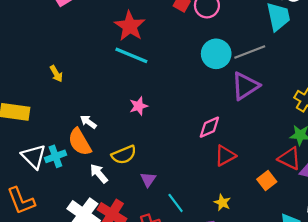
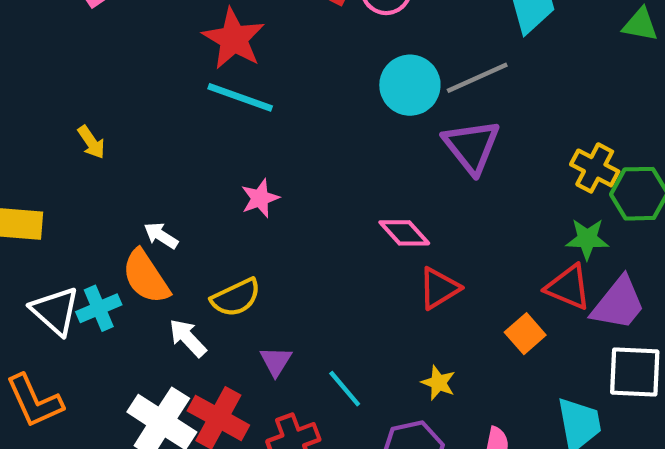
purple triangle: (245, 86) -> (472, 146), turned -32
pink diamond: (209, 127) -> (404, 233), turned 75
purple triangle: (148, 179) -> (276, 361), moved

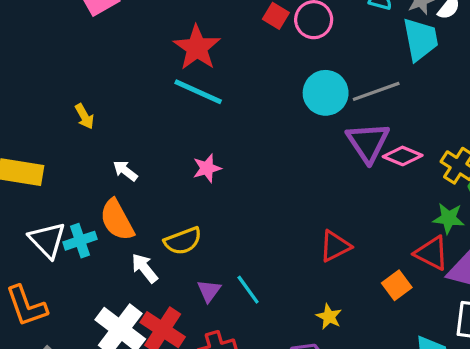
pink diamond: (404, 233) -> (403, 156), moved, turned -30
white arrow: (161, 236) -> (125, 171), moved
cyan line: (345, 389) -> (248, 290), moved

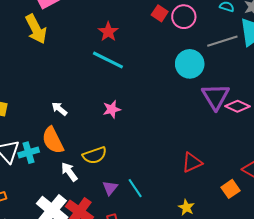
red star: (197, 48) -> (108, 32), size x0.7
gray line: (376, 91) -> (222, 41), moved
yellow arrow: (84, 116) -> (36, 29), moved, size x1.8

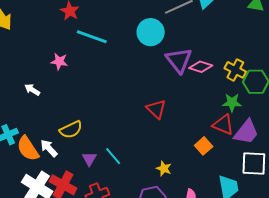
cyan line: (108, 60) -> (92, 37), moved
pink star: (112, 109) -> (59, 62), moved, turned 30
orange semicircle: (53, 140) -> (28, 149), moved
red triangle: (192, 162) -> (156, 109), moved, turned -45

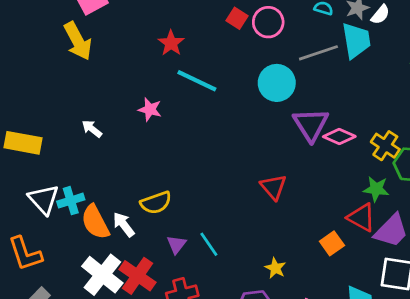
white arrow: (32, 90) -> (92, 129), moved

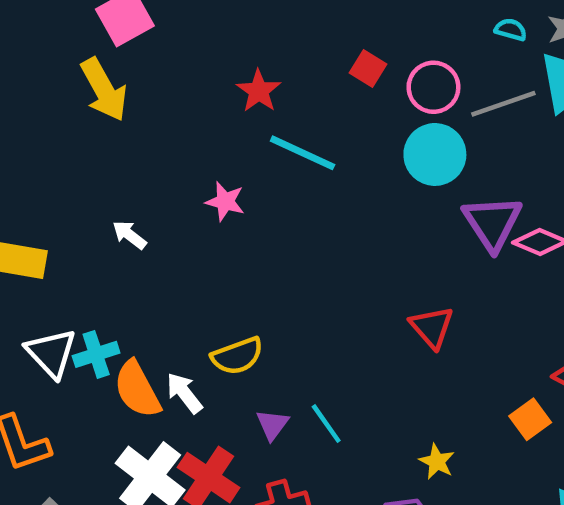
red square: (237, 18) -> (368, 68), moved
pink circle: (268, 22) -> (433, 87), moved

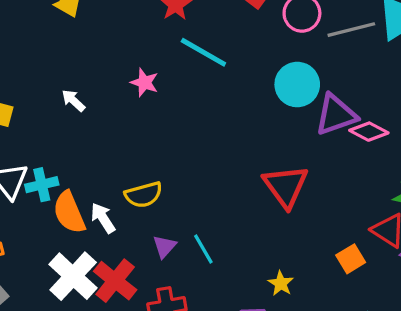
cyan circle: (435, 154) -> (297, 85), moved
purple triangle: (492, 223) -> (336, 115), turned 39
red triangle: (432, 327) -> (286, 186), size x1.4

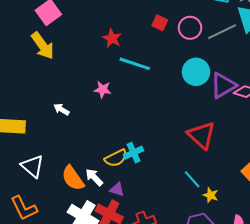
cyan cross: (42, 185) -> (134, 153), moved
purple triangle: (164, 246) -> (117, 189), moved, turned -42
cyan line: (203, 249) -> (192, 179), moved

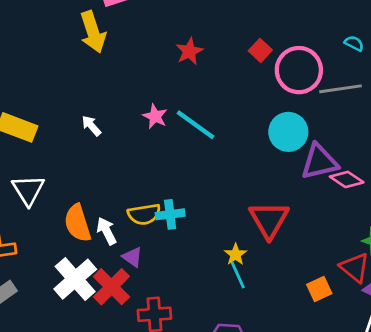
pink circle: (190, 28) -> (299, 70), size x1.4
cyan line: (135, 64) -> (196, 125), moved
yellow star: (211, 195) -> (236, 254), moved

